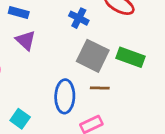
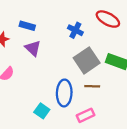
gray square: (93, 56) -> (87, 60), turned 30
cyan square: (20, 119) -> (42, 111), moved

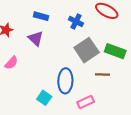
blue rectangle: (27, 26) -> (41, 16), moved
brown line: (92, 86) -> (102, 74), moved

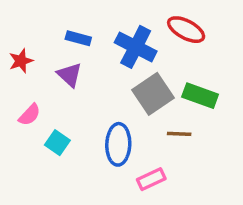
blue cross: (76, 21) -> (136, 47), size x1.6
cyan square: (44, 98) -> (57, 143), moved

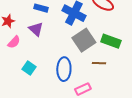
pink semicircle: (30, 115) -> (14, 42), moved

